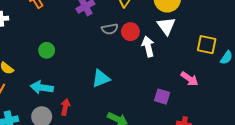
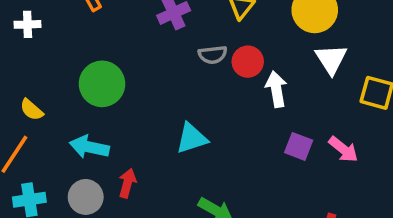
white triangle: (166, 26) -> (331, 59), moved
green circle: (47, 50) -> (102, 84), size x1.6
purple square: (162, 97) -> (299, 146), moved

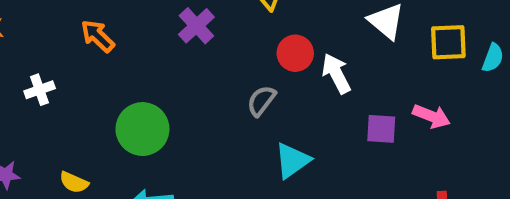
gray semicircle: (213, 55) -> (261, 101), moved, turned 152
cyan triangle: (192, 138) -> (292, 161), moved

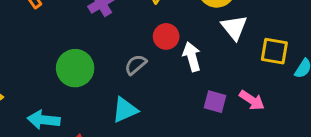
green circle: (142, 129) -> (75, 68), moved
cyan triangle: (292, 161) -> (125, 110), moved

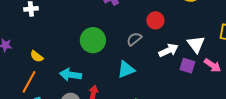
white triangle: (234, 27) -> (196, 44), moved
white arrow: (192, 57) -> (168, 50), moved, turned 78

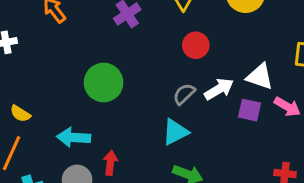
gray semicircle: (134, 39) -> (184, 94), moved
white triangle: (196, 44) -> (260, 77), turned -30
cyan triangle: (126, 69) -> (175, 132), moved

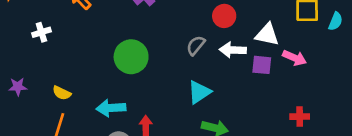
red circle: (196, 45) -> (224, 16), moved
white arrow: (219, 89) -> (233, 50), turned -140
gray semicircle: (184, 94) -> (196, 45), moved

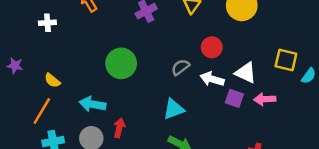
pink arrow: (295, 58) -> (265, 99), turned 140

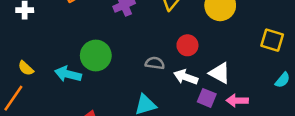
yellow square: (286, 60) -> (272, 40), moved
gray semicircle: (180, 67) -> (155, 63), turned 42
cyan arrow: (92, 104) -> (68, 74), moved

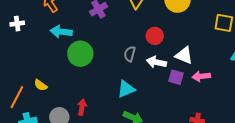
gray semicircle: (155, 63) -> (130, 54), turned -77
yellow semicircle: (26, 68) -> (41, 85), moved
cyan arrow: (68, 74) -> (61, 32), moved

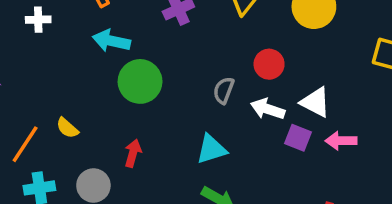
red arrow: (82, 107) -> (133, 153), moved

